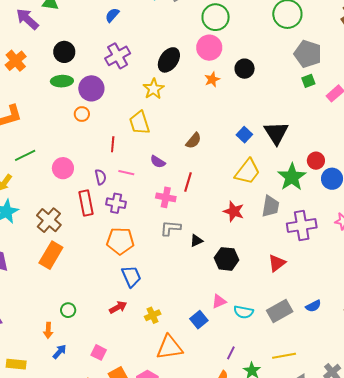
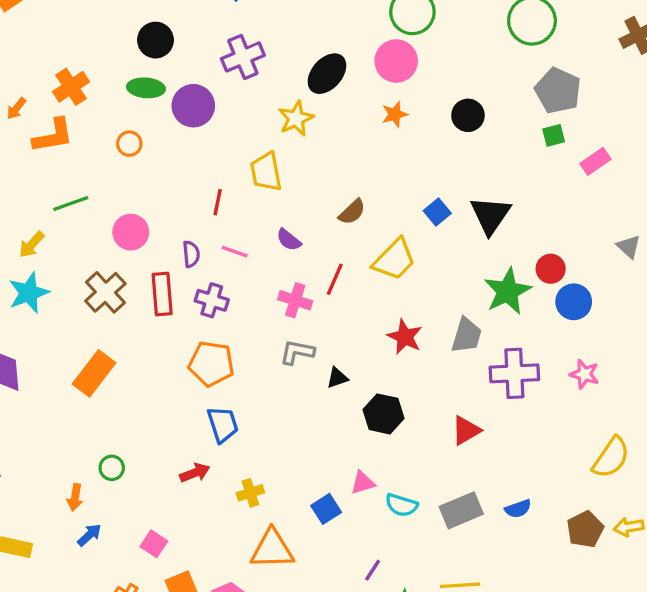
orange cross: (16, 61) -> (71, 87), moved
black circle: (245, 69) -> (468, 115), moved
orange circle: (82, 114) -> (129, 144), moved
yellow trapezoid: (247, 172) -> (394, 259), moved
brown cross: (49, 220) -> (105, 292), moved

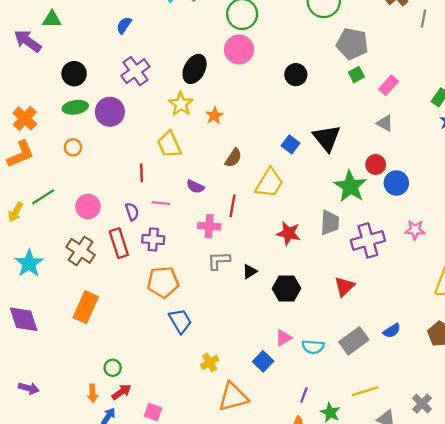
orange star: (395, 114) -> (214, 116), moved
yellow arrow: (32, 245) -> (15, 212), moved
gray triangle: (629, 247) -> (385, 123), moved
red arrow: (195, 473) -> (121, 392), moved

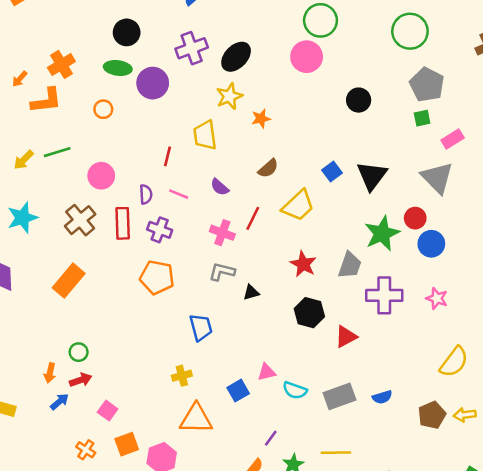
black ellipse: (195, 69) -> (236, 57), moved
gray triangle: (385, 123) -> (437, 178), size x1.8
black hexagon: (286, 288) -> (309, 313), moved
blue trapezoid: (180, 321) -> (201, 327), moved

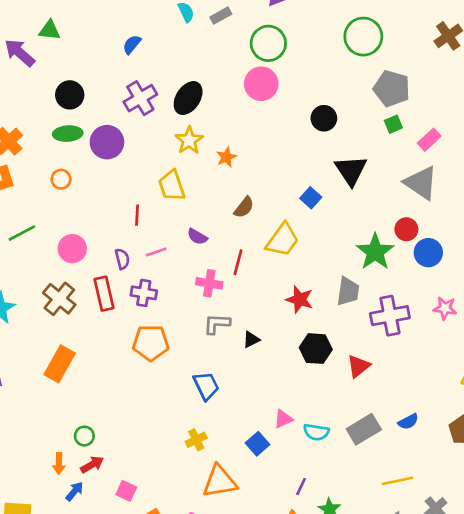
black triangle: (372, 176) -> (351, 170), moved
pink line: (179, 194) -> (156, 252), turned -30
yellow line: (336, 453) -> (397, 481), moved

